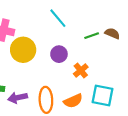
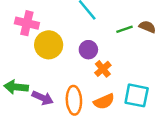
orange cross: (81, 70) -> (103, 69), moved
purple arrow: (18, 98) -> (43, 98), turned -144

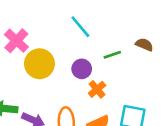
pink cross: (27, 23) -> (16, 41), turned 30
green line: (125, 29) -> (112, 55), moved

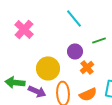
yellow circle: (39, 64) -> (48, 68), moved

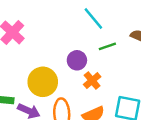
cyan line: (74, 18) -> (93, 18), moved

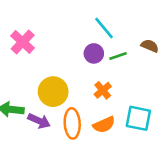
purple circle: (77, 60) -> (94, 53), moved

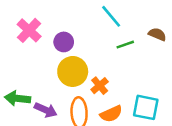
purple circle: (94, 53) -> (64, 42), moved
orange cross: (103, 90) -> (100, 86), moved
yellow circle: (53, 92) -> (73, 71), moved

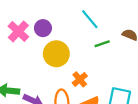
purple circle: (64, 42) -> (43, 28), moved
yellow circle: (73, 71) -> (56, 54), moved

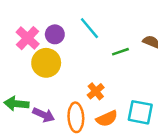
cyan line: (90, 19) -> (89, 28), moved
yellow circle: (56, 54) -> (46, 63), moved

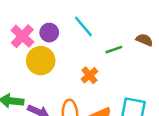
orange cross: (96, 91) -> (90, 75), moved

